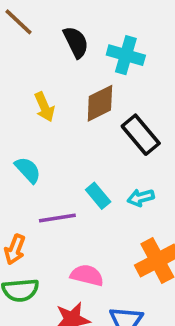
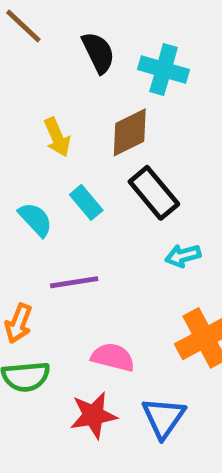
black rectangle: (141, 135) -> (154, 193), moved
cyan rectangle: (98, 196) -> (86, 202), moved

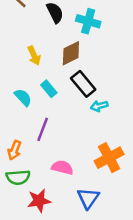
cyan arrow: (183, 256) -> (99, 106), moved
purple line: (74, 282) -> (43, 129), turned -60
red star: (93, 415) -> (39, 201), moved

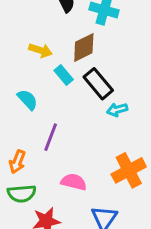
yellow arrow: (34, 56) -> (40, 50), turned -48
cyan rectangle: (49, 89) -> (64, 75), moved

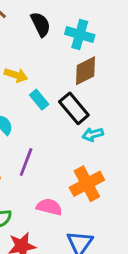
brown diamond: (84, 48) -> (85, 71), moved
orange cross: (129, 170) -> (87, 184), moved

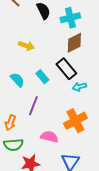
cyan cross: (80, 34) -> (70, 18), turned -30
cyan rectangle: (39, 100) -> (42, 77), moved

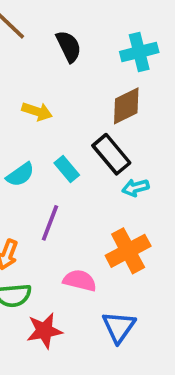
cyan cross: (70, 18) -> (139, 52), moved
cyan semicircle: (17, 80) -> (20, 175), turned 98

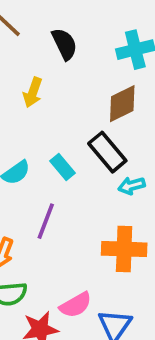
yellow arrow: (37, 111) -> (33, 92), moved, turned 92
orange cross: (128, 251) -> (124, 249), turned 30
pink semicircle: (80, 281) -> (76, 305), moved, turned 136

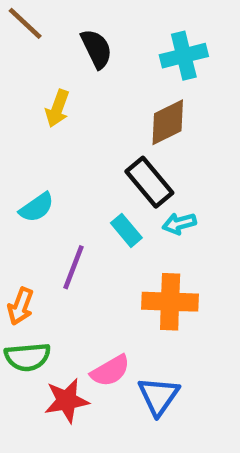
cyan rectangle: (63, 167) -> (126, 230), moved

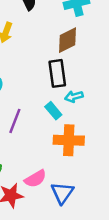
black rectangle: (149, 182) -> (57, 73), turned 32
cyan rectangle: (126, 230) -> (53, 111), moved

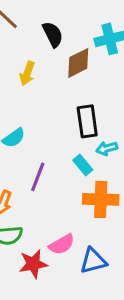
brown diamond: (67, 40) -> (78, 63), moved
blue triangle: (62, 193) -> (93, 261), turned 40

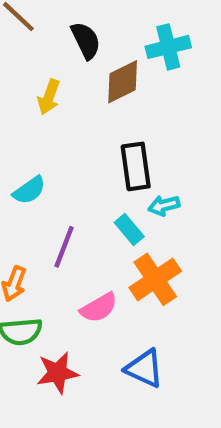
orange cross: (101, 199) -> (155, 279), turned -36
pink semicircle: (62, 244) -> (99, 308), moved
blue triangle: (93, 261) -> (144, 368), turned 40

